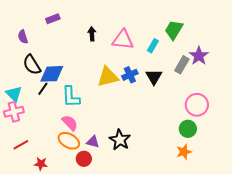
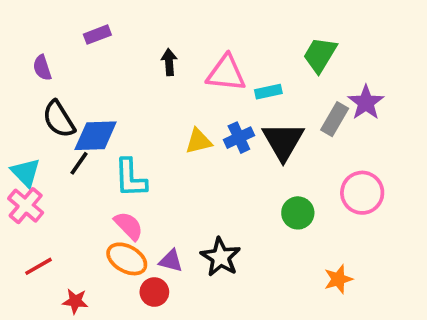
cyan rectangle: (153, 46) -> (268, 92), moved, turned 48
yellow triangle: (108, 77) -> (199, 141), size x0.7
black triangle: (154, 77) -> (283, 141), size x1.4
pink cross: (14, 112) -> (26, 206), turned -36
green circle: (188, 129) -> (298, 213), moved

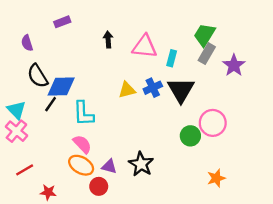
cyan rectangle: (268, 92) -> (172, 58), turned -63
gray rectangle: (335, 119) -> (207, 54), moved
pink circle: (362, 193) -> (213, 123), moved

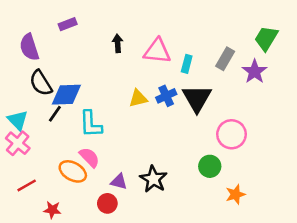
green trapezoid: (204, 35) -> (266, 38), moved
purple semicircle: (27, 43) -> (29, 47), size x1.5
green circle: (190, 136) -> (210, 166), moved
orange ellipse: (81, 165) -> (73, 171), moved

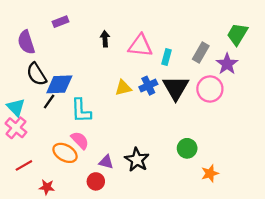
pink circle: (232, 134) -> (210, 89), moved

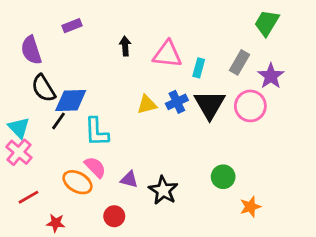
green trapezoid: (237, 34) -> (267, 23), moved
purple triangle: (106, 162) -> (129, 179), moved

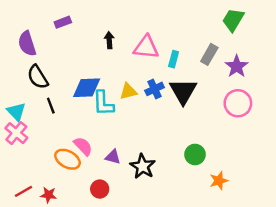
blue diamond: (71, 101) -> (87, 88), moved
pink circle: (250, 106) -> (238, 103), moved
black line: (58, 121) -> (51, 106), turned -56
cyan L-shape: (97, 132) -> (103, 103), moved
red line: (28, 197) -> (23, 191), moved

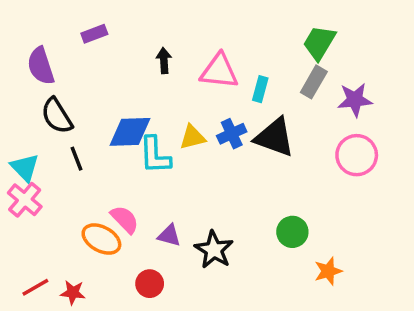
green trapezoid: (233, 20) -> (319, 43), moved
purple star: (237, 66) -> (355, 100), turned 30
black triangle: (183, 91) -> (275, 137), turned -40

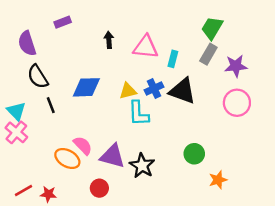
cyan L-shape: (155, 155) -> (139, 113), moved
purple triangle: (169, 235) -> (112, 156), size x1.6

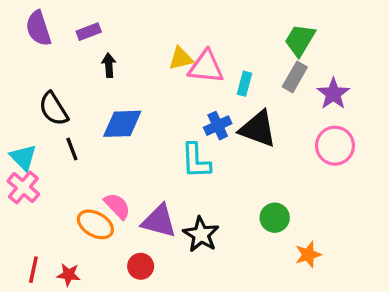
black arrow: (109, 40) -> (109, 65), moved
purple semicircle: (27, 43) -> (38, 28), moved
purple star: (236, 66) -> (333, 94), turned -30
yellow triangle: (128, 91) -> (181, 59), moved
red line: (23, 191) -> (33, 270), turned -48

